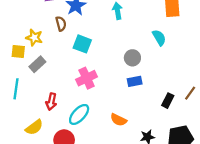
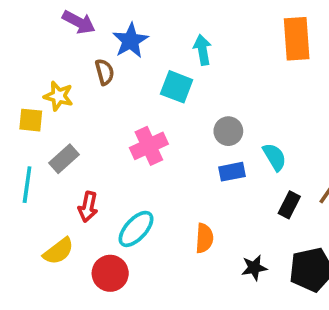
cyan semicircle: (159, 38) -> (274, 157), moved
cyan square: (82, 44) -> (177, 87), moved
gray rectangle: (37, 64) -> (64, 159), moved
pink cross: (87, 78) -> (149, 146), moved
orange semicircle: (119, 120) -> (204, 238), turned -112

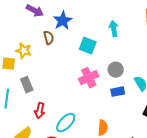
cyan arrow: (202, 50) -> (114, 29), moved
pink cross: (149, 146) -> (89, 78), moved
gray rectangle: (64, 159) -> (27, 85), turned -70

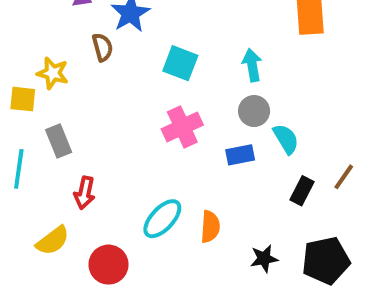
cyan arrow: (114, 29) -> (252, 65), moved
gray circle: (116, 70) -> (254, 111), moved
cyan ellipse: (66, 123) -> (162, 219), moved

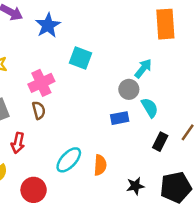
brown semicircle: (103, 47) -> (39, 110), moved
cyan arrow: (252, 65) -> (143, 68), moved, turned 48
pink cross: (182, 127) -> (41, 83), moved

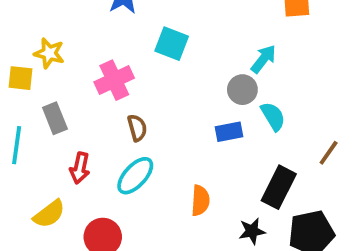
brown semicircle: (39, 110) -> (137, 128), moved
black rectangle: (160, 142) -> (279, 187), moved, size x1.5
cyan ellipse: (69, 160) -> (135, 176), moved

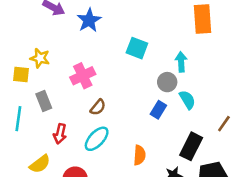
cyan square: (172, 44) -> (137, 48), moved
cyan arrow: (263, 59) -> (181, 62), turned -42
brown semicircle: (137, 128) -> (98, 107), turned 54
blue rectangle: (229, 132) -> (158, 110), turned -48

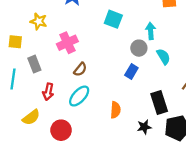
yellow star: (40, 58) -> (39, 21), moved
cyan semicircle: (187, 100) -> (163, 57), moved
black rectangle: (191, 146) -> (159, 102), turned -45

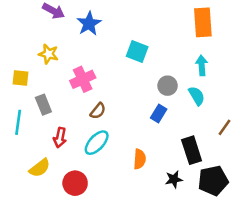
cyan arrow: (151, 31) -> (202, 65), moved

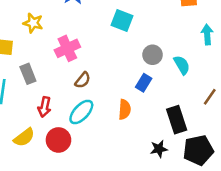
cyan arrow: (202, 65) -> (207, 34), moved
orange semicircle: (140, 159) -> (125, 109), moved
red circle: (75, 183) -> (58, 140), moved

